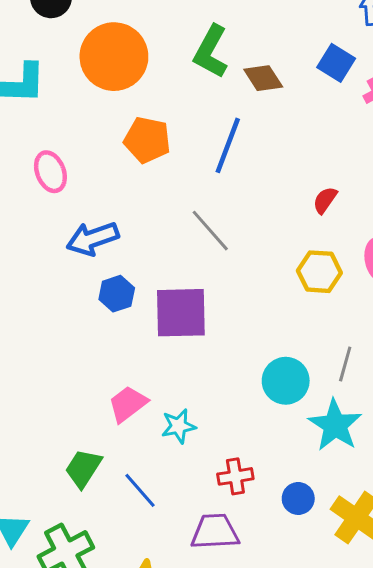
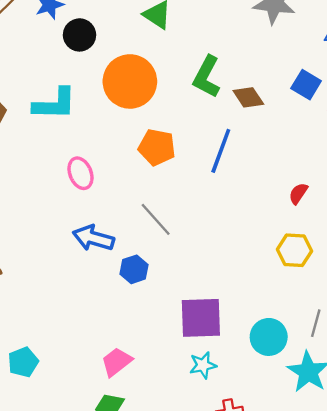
gray line: (210, 231) -> (156, 219), moved
blue arrow: (93, 239) -> (93, 238), moved, turned 36
purple square: (181, 313) -> (201, 318), moved
pink trapezoid: (128, 404) -> (117, 362), moved
cyan star: (179, 426) -> (203, 365), moved

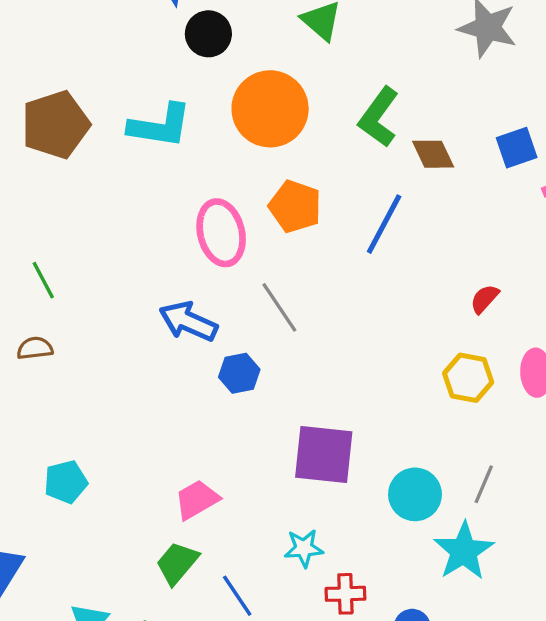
blue square: (306, 85) -> (517, 148), turned 32
pink ellipse: (80, 173) -> (221, 233), moved, size x1.4
cyan star: (203, 365) -> (304, 548), moved

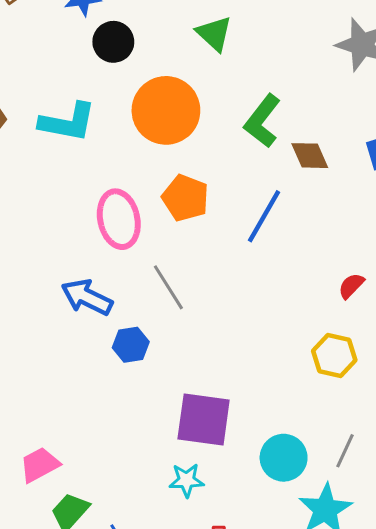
pink trapezoid: (197, 500) -> (40, 465), moved
cyan star: (304, 548) -> (187, 480), moved

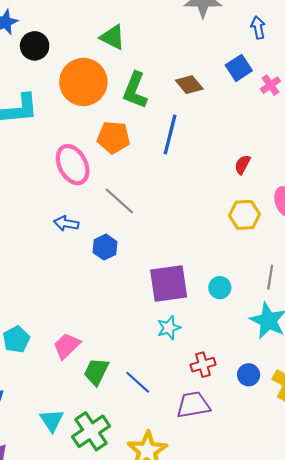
green triangle: (214, 33) -> (113, 37), moved
green L-shape: (262, 121) -> (135, 90), moved
blue arrow: (87, 297) -> (66, 223), size x0.7
cyan circle: (284, 458) -> (220, 288), moved, size x0.7

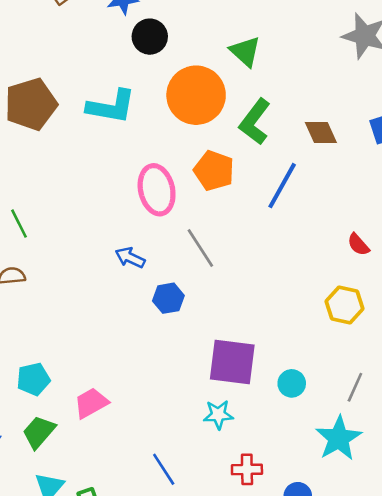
red semicircle: (242, 165) -> (358, 245), turned -84
green trapezoid: (96, 372) -> (39, 432), moved

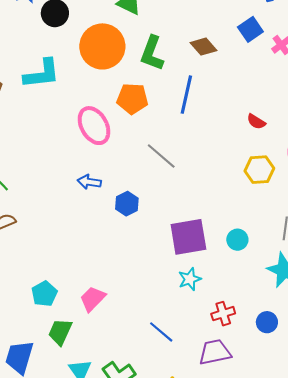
gray line: (200, 248) -> (161, 156), moved

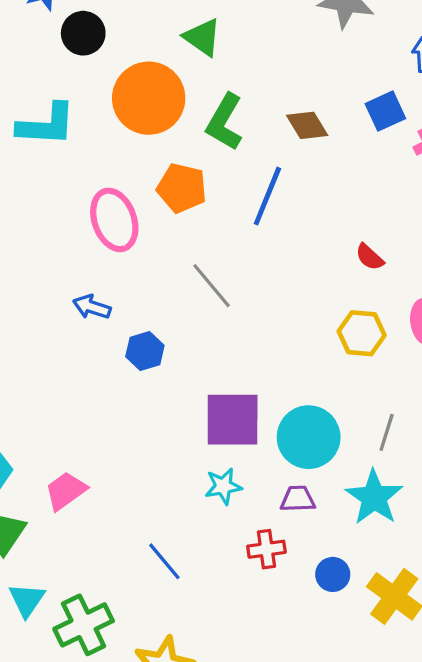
cyan circle: (237, 240) -> (309, 437), size x1.8
purple trapezoid: (215, 352) -> (298, 499), moved, size x0.7

